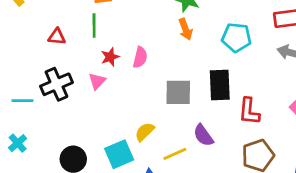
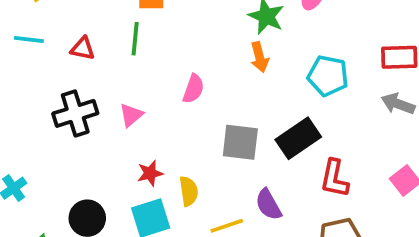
red star: (110, 57) -> (150, 173), moved
black rectangle: (220, 85) -> (298, 138), turned 52
cyan line: (22, 101) -> (29, 39), moved
yellow semicircle: (145, 132) -> (189, 191), turned 120

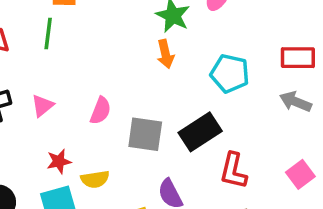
pink semicircle: (193, 89) -> (101, 111), moved
yellow semicircle: (189, 191) -> (95, 179), turned 88

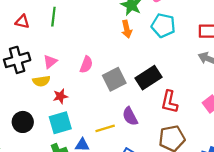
cyan pentagon: (230, 73) -> (163, 25), moved
gray square: (145, 134) -> (114, 79), turned -35
yellow semicircle: (95, 179) -> (41, 81), moved

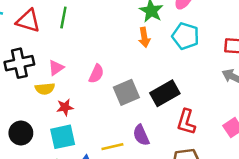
red triangle: (22, 22) -> (28, 21), size x1.5

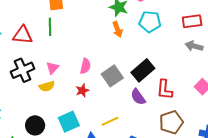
red star: (65, 107) -> (82, 90), moved
purple semicircle: (141, 135) -> (138, 97), moved

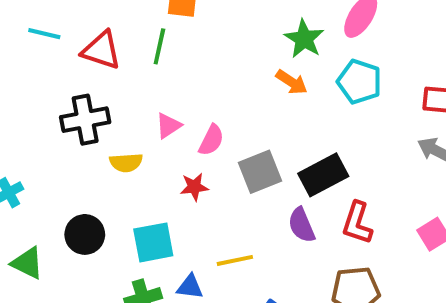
orange arrow: (117, 29) -> (292, 82), turned -49
pink triangle: (52, 68) -> (168, 126), moved

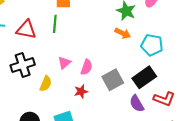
cyan pentagon: (359, 82) -> (152, 45), moved
yellow semicircle: (126, 163) -> (46, 84), turned -56
red L-shape: (357, 223) -> (164, 99), turned -80

